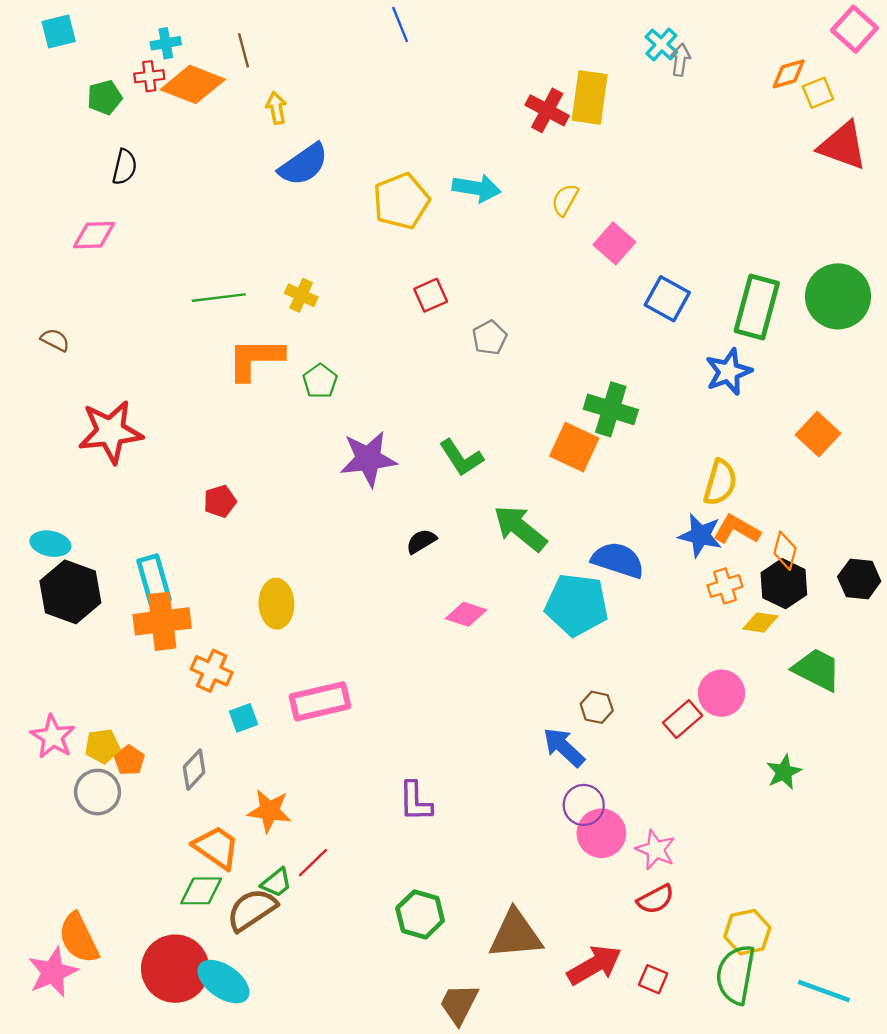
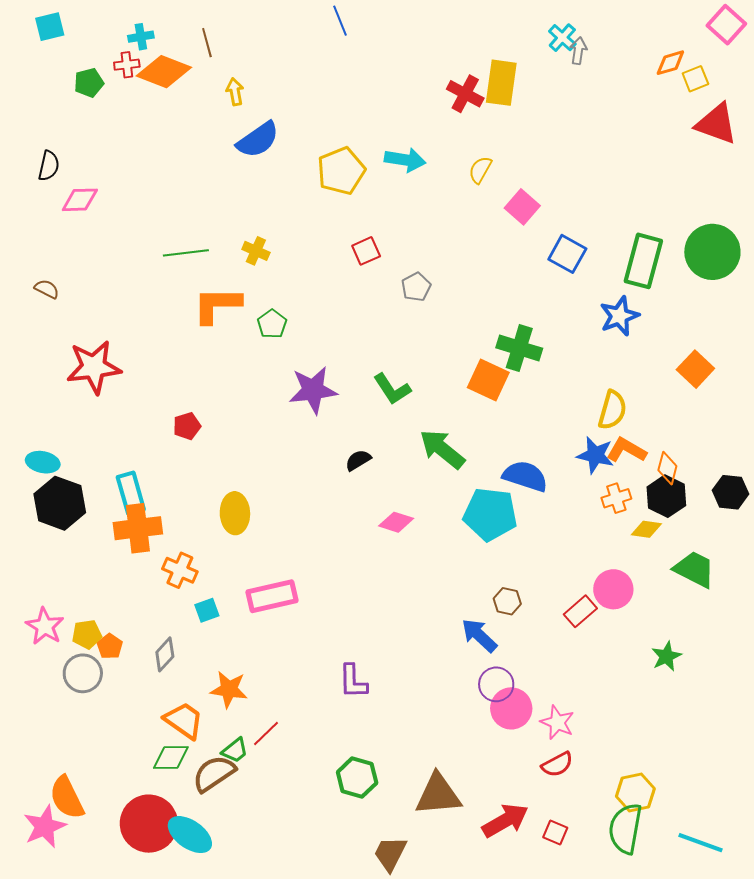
black semicircle: (125, 167) -> (49, 166), moved

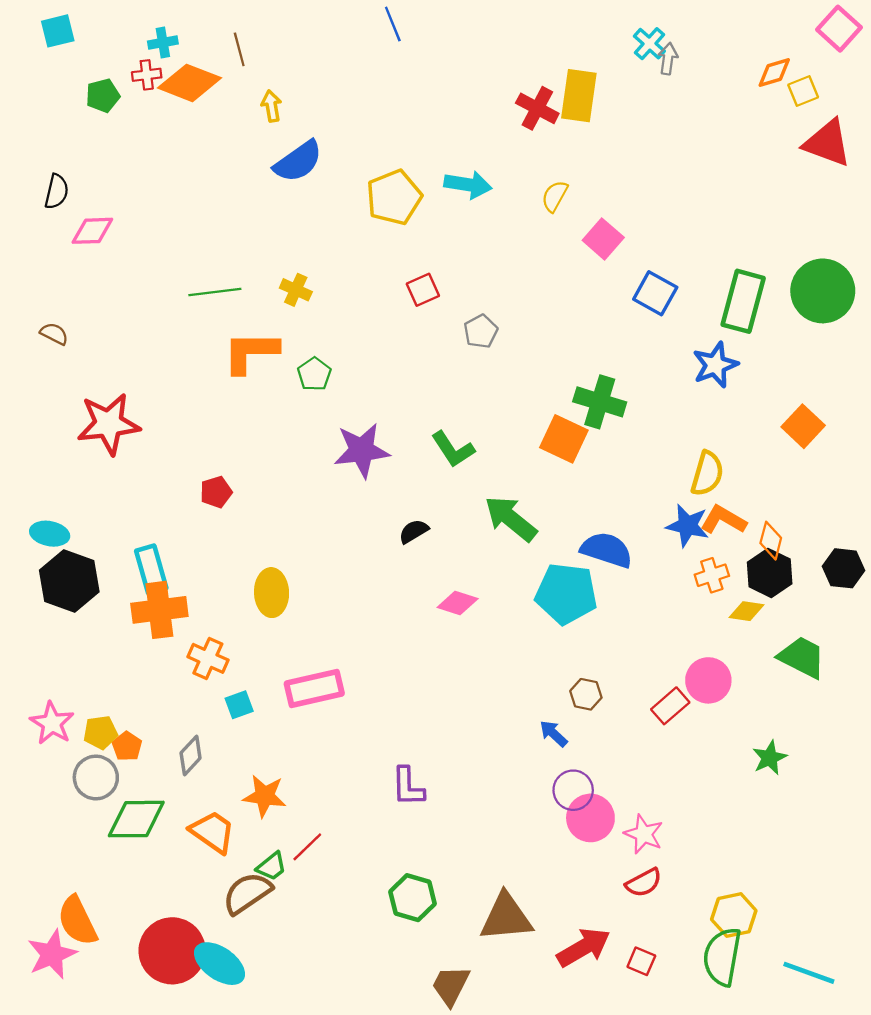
blue arrow: (479, 635) -> (553, 734), size x0.7
green diamond: (171, 757) -> (136, 819), moved, size x1.4

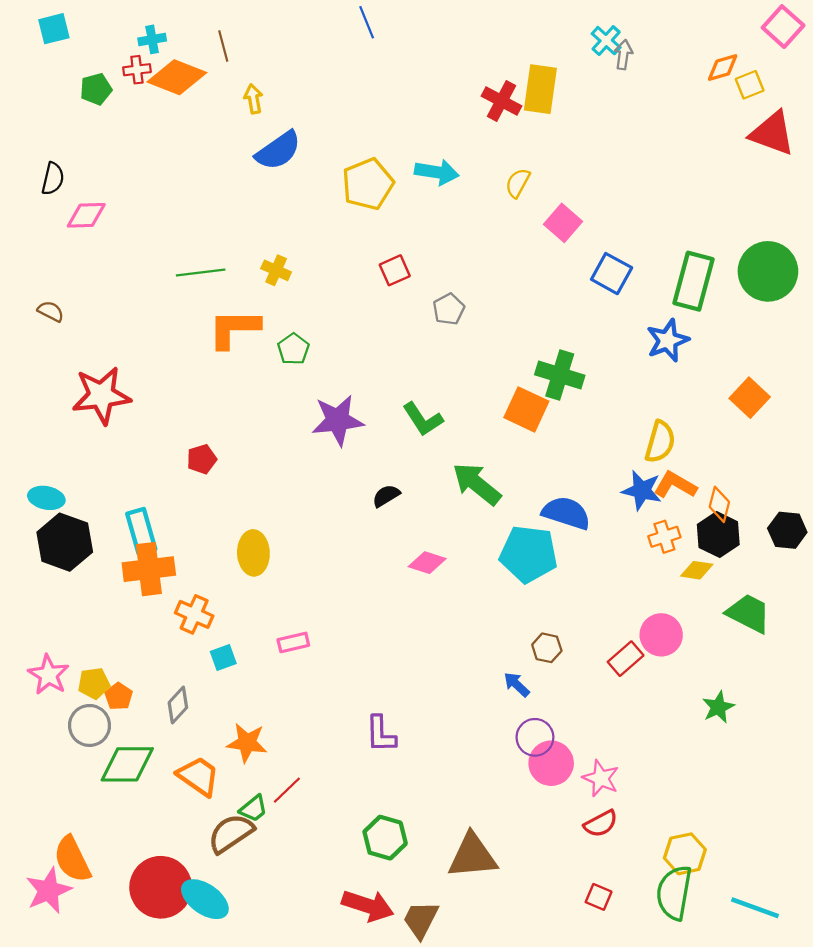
pink rectangle: (314, 688) -> (293, 642), size x0.6
red arrow: (584, 947) -> (368, 906), moved, turned 48

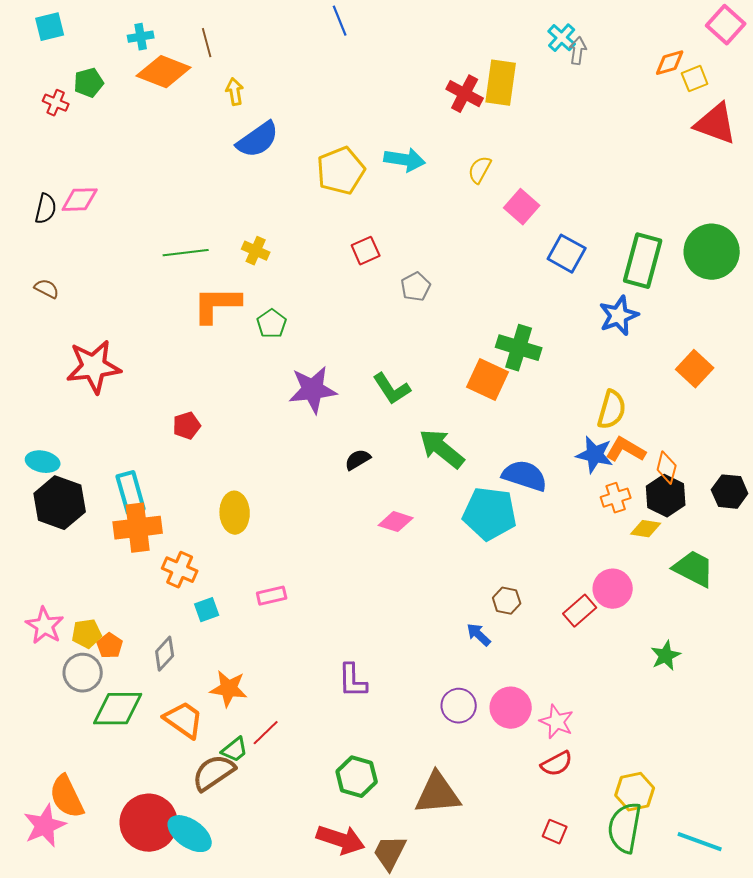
red cross: (137, 70) -> (56, 103), moved, turned 30
black semicircle: (53, 179) -> (46, 209), moved
purple circle: (535, 737) -> (459, 706), moved

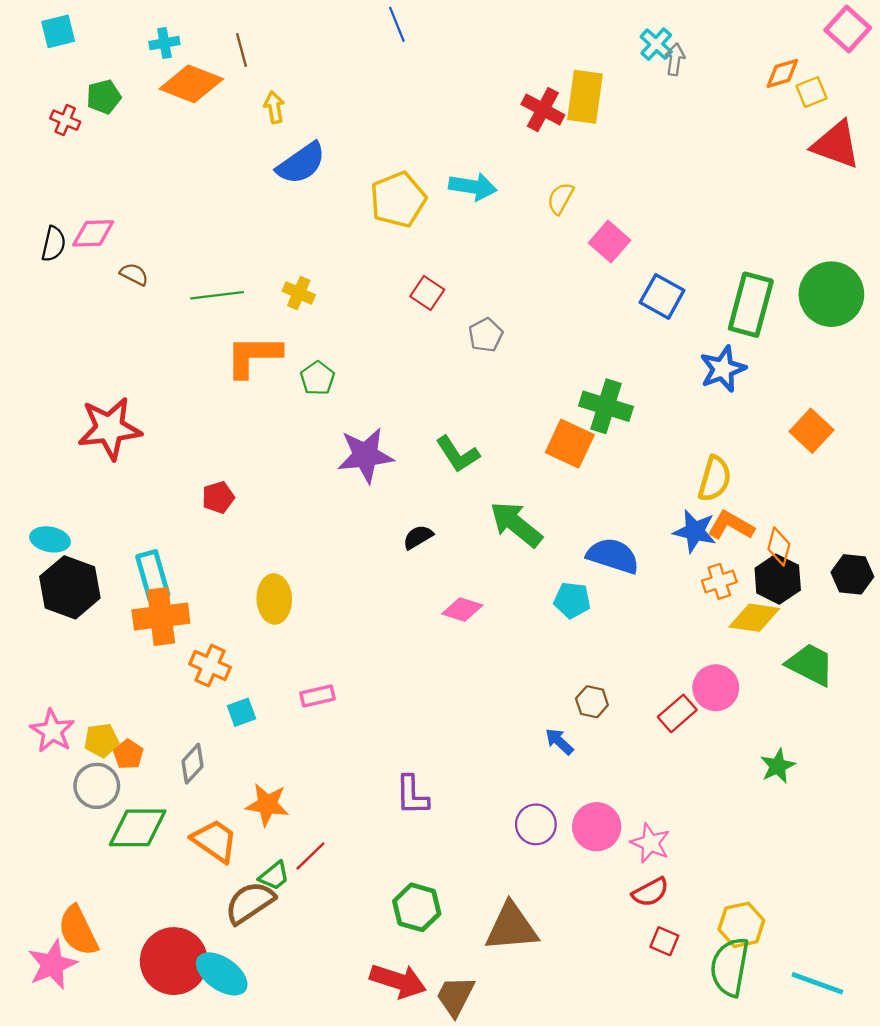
red square: (366, 251) -> (427, 293), turned -32
brown semicircle: (47, 289) -> (134, 274), moved
cyan pentagon: (490, 514) -> (572, 600), size x0.6
yellow diamond: (646, 529) -> (754, 618), size x1.4
red square: (555, 832) -> (664, 941), moved

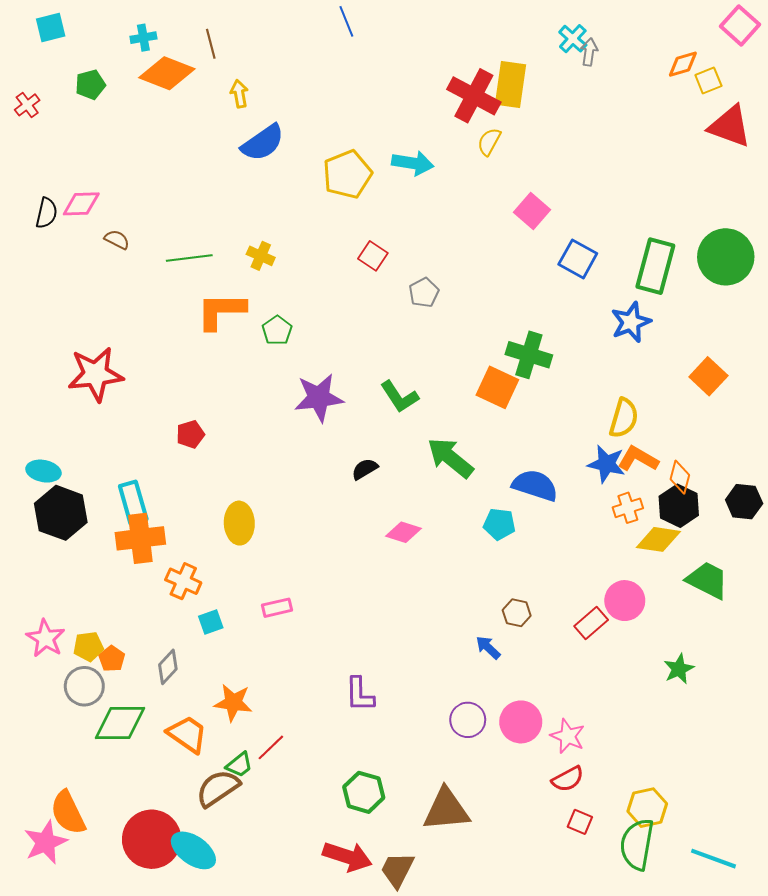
red cross: (543, 110) -> (474, 96), size x1.4
red cross: (65, 120) -> (27, 105), moved, turned 30
yellow semicircle: (560, 198) -> (489, 142), moved

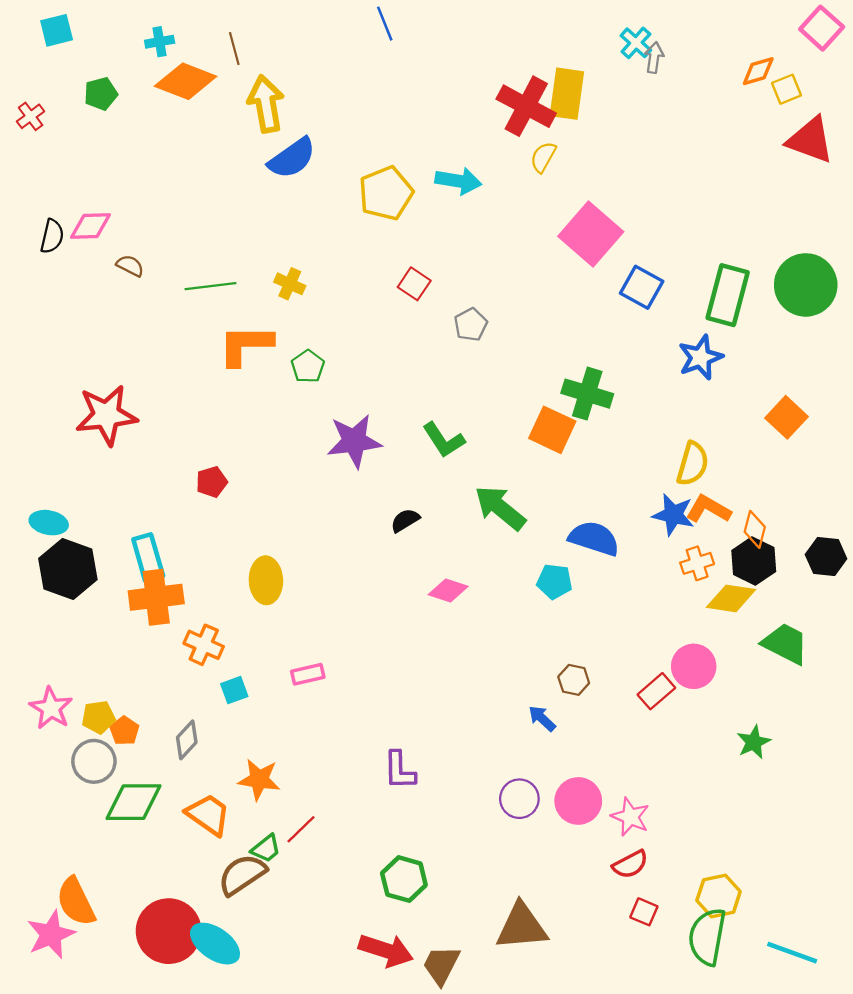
yellow arrow: (239, 94) -> (266, 104), size x1.8
pink square: (532, 211) -> (591, 234), size x1.6
brown triangle: (446, 810) -> (522, 927), moved

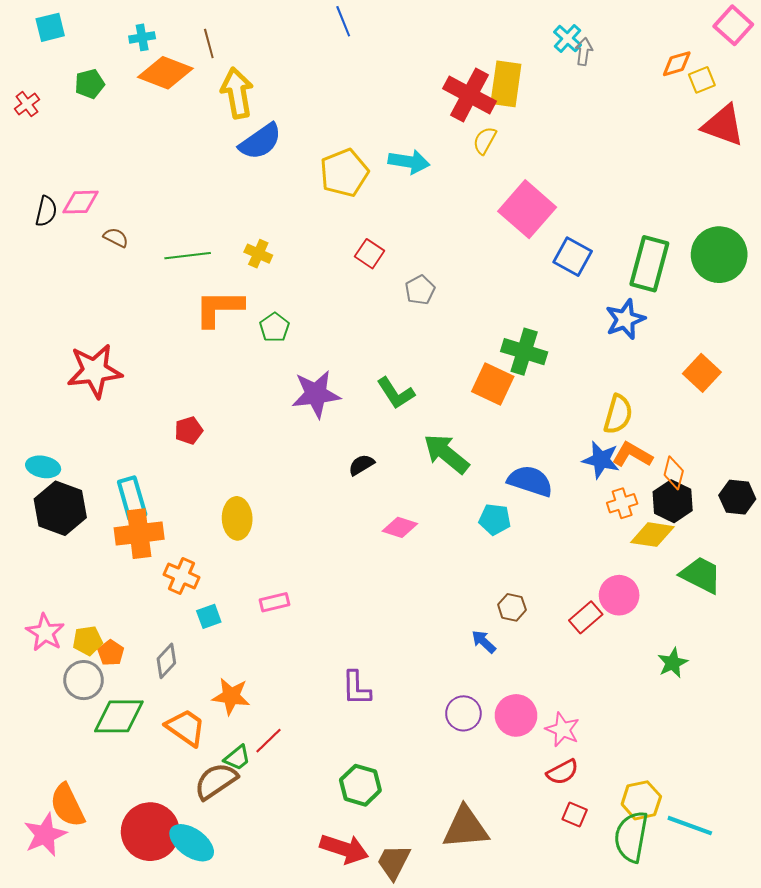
cyan line: (792, 953) -> (690, 826), moved

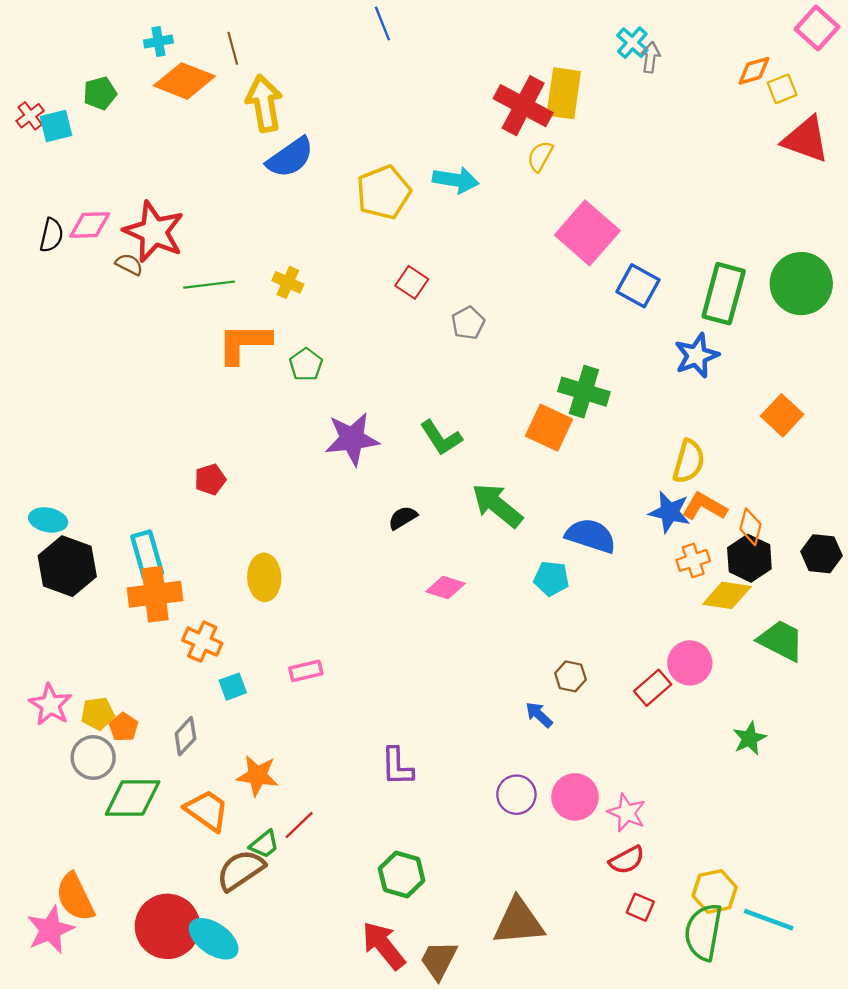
cyan square: (50, 27) -> (56, 126), moved
red star: (95, 371) -> (154, 232), moved, turned 30
red arrow: (344, 849) -> (384, 946), turned -147

